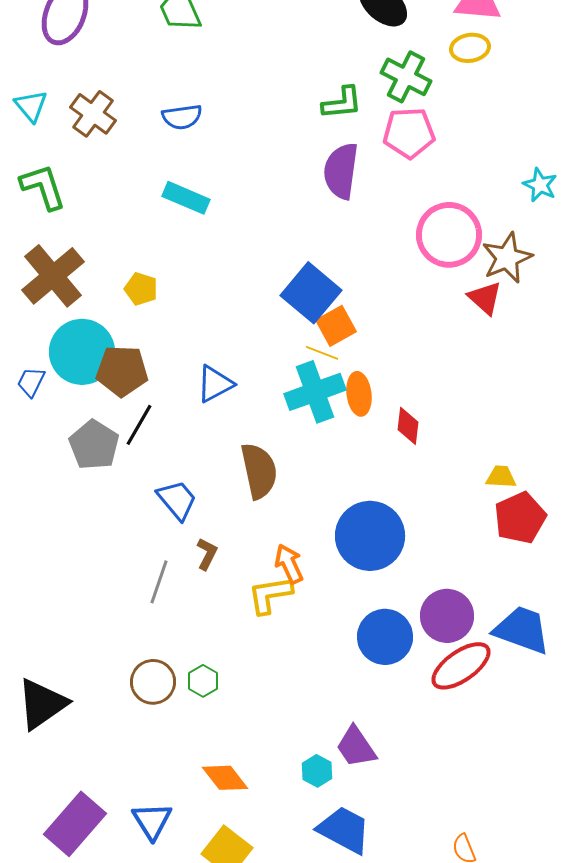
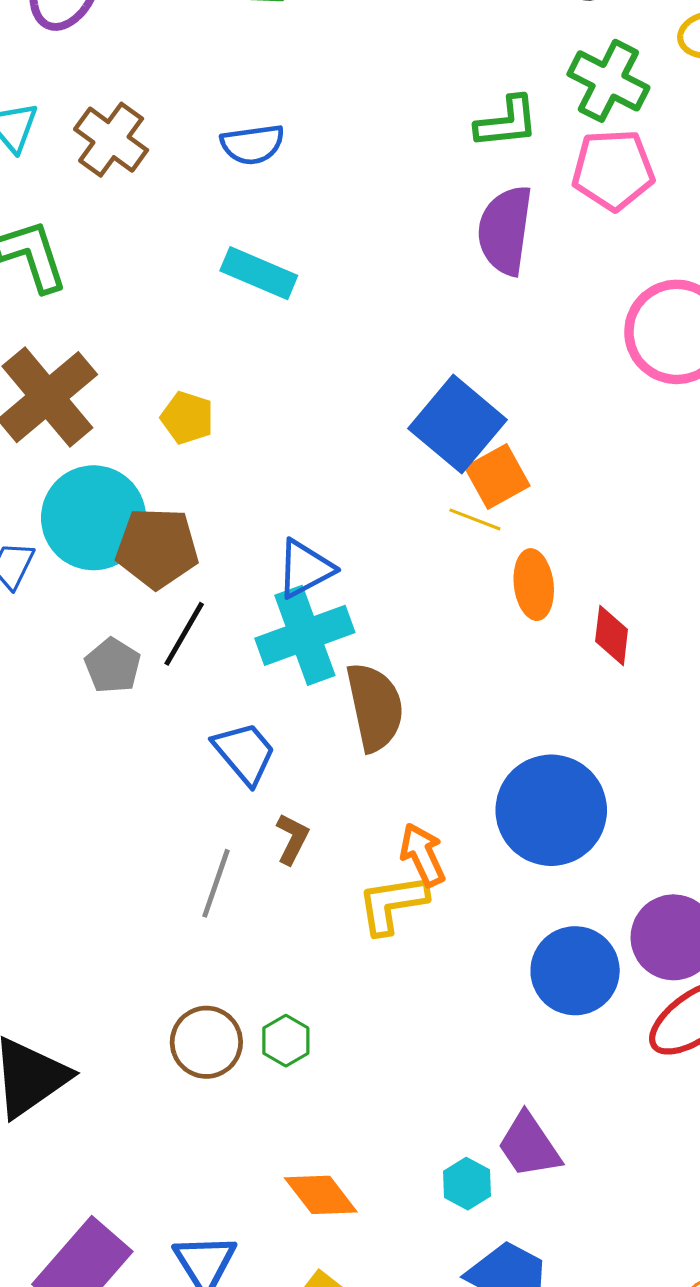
cyan cross: (315, 392) -> (305, 635), moved
gray pentagon: (94, 445) -> (113, 666), size x0.7

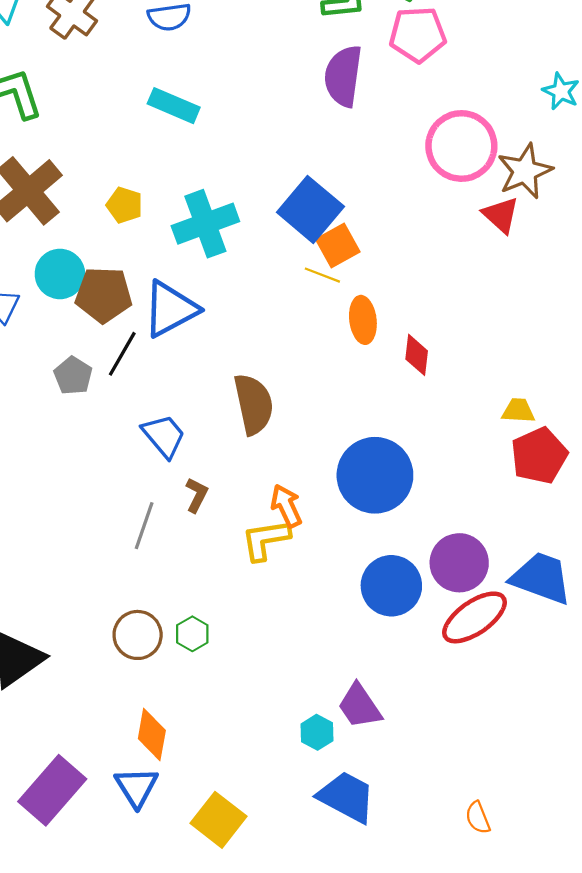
cyan circle: (94, 518) -> (60, 274), size x0.7
blue triangle: (305, 569) -> (170, 309), moved, size x1.4
cyan cross: (305, 635) -> (205, 224), moved
orange diamond: (321, 1195) -> (152, 735), moved, turned 48

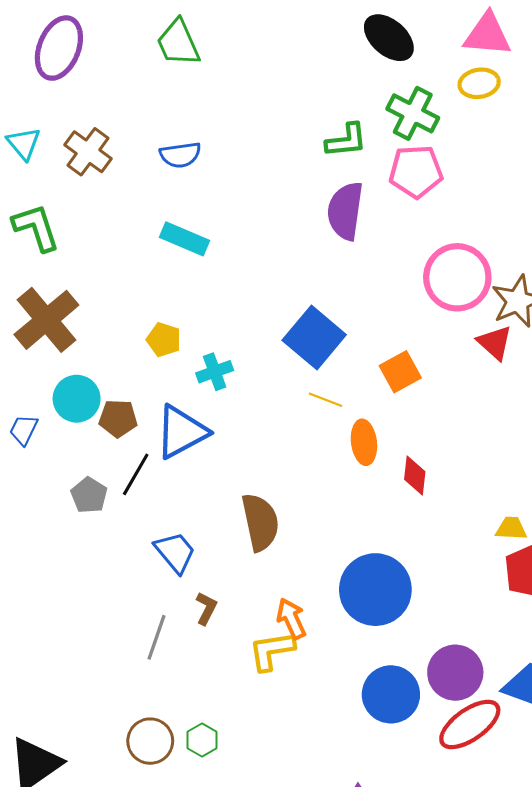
yellow pentagon: (124, 205) -> (164, 340), moved
cyan cross: (205, 224) -> (215, 372), moved, size x0.6
orange square: (338, 246) -> (400, 372), moved
brown pentagon: (104, 295) -> (118, 418), size x0.7

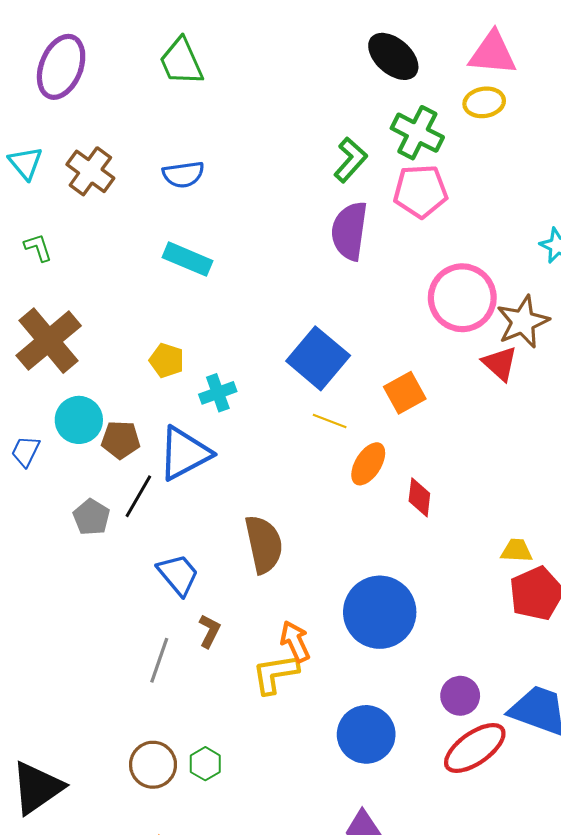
green L-shape: (346, 140) -> (350, 160), turned -42
green L-shape: (36, 228) -> (38, 248), size x0.6
orange ellipse: (364, 442) -> (368, 464), turned 39
purple circle: (455, 673) -> (460, 696), size x0.7
blue circle: (391, 694) -> (366, 734), moved

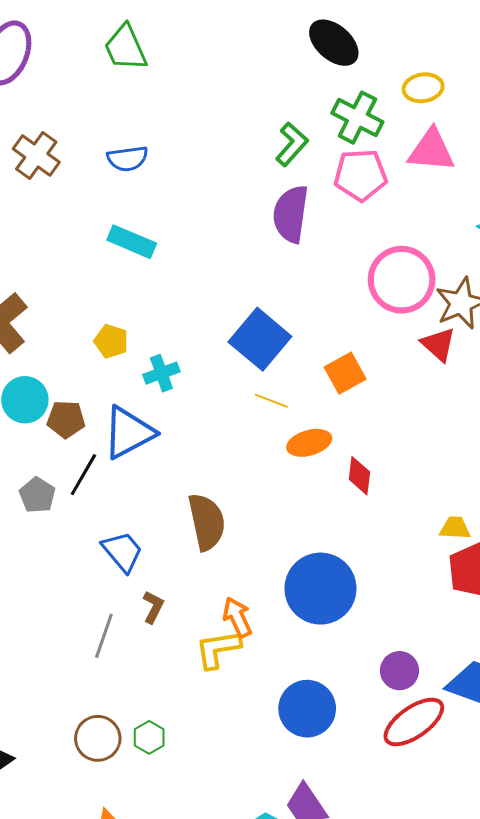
pink triangle: (493, 53) -> (431, 150), moved
orange ellipse: (368, 464) -> (309, 443), turned 42

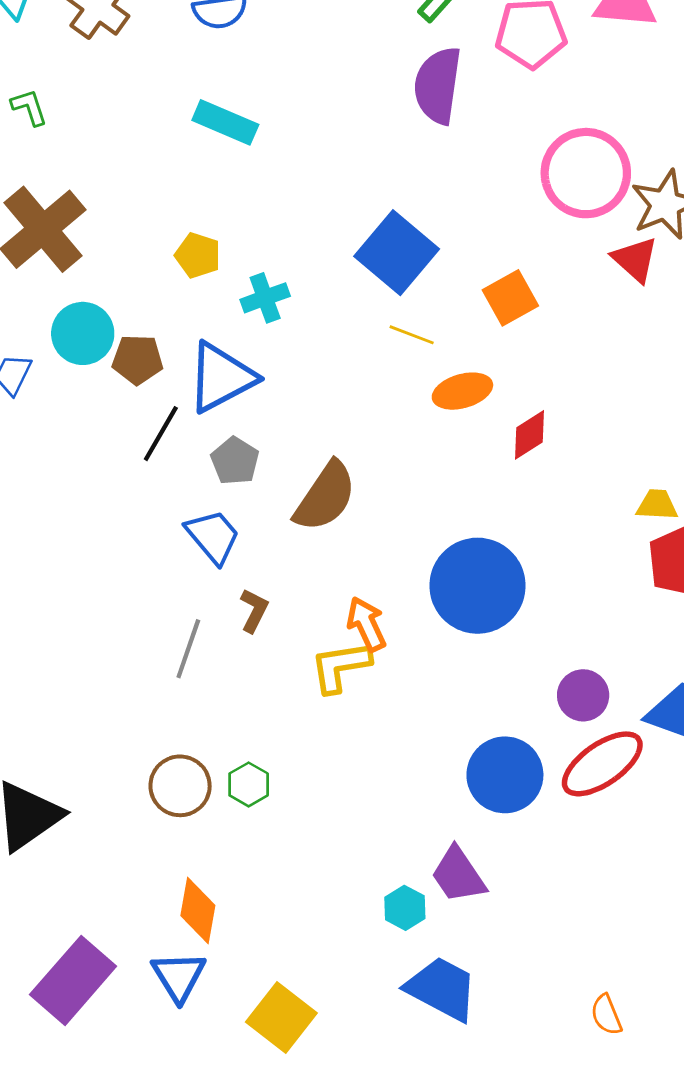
red diamond: (359, 476) -> (530, 435), turned 51
gray pentagon: (37, 495) -> (235, 461), moved
brown semicircle: (207, 522) -> (325, 497), turned 46
blue circle: (307, 709) -> (505, 775), moved

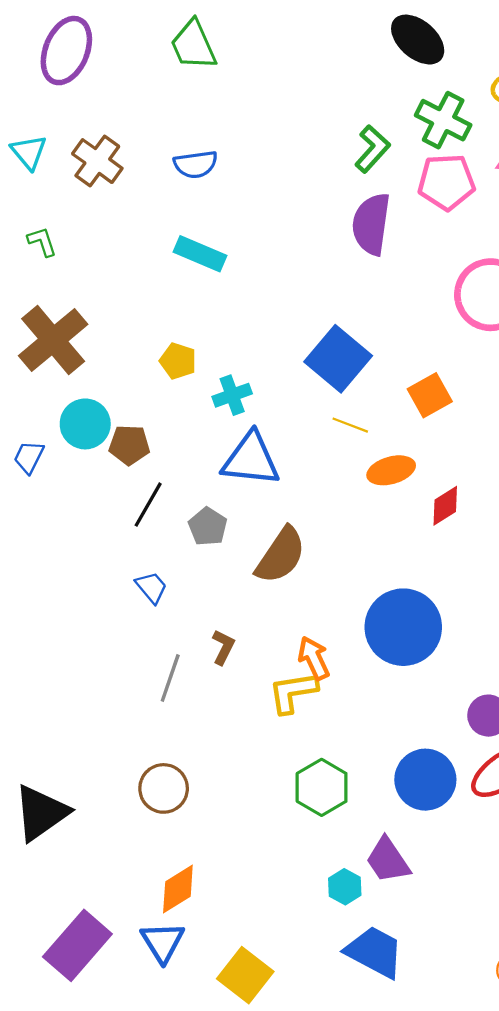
blue triangle: (221, 377) -> (251, 459), moved, turned 34
blue trapezoid: (213, 536) -> (151, 587), moved, size x0.7
green hexagon: (249, 784) -> (322, 787), moved, size x1.6
orange diamond: (198, 911) -> (178, 889), turned 48

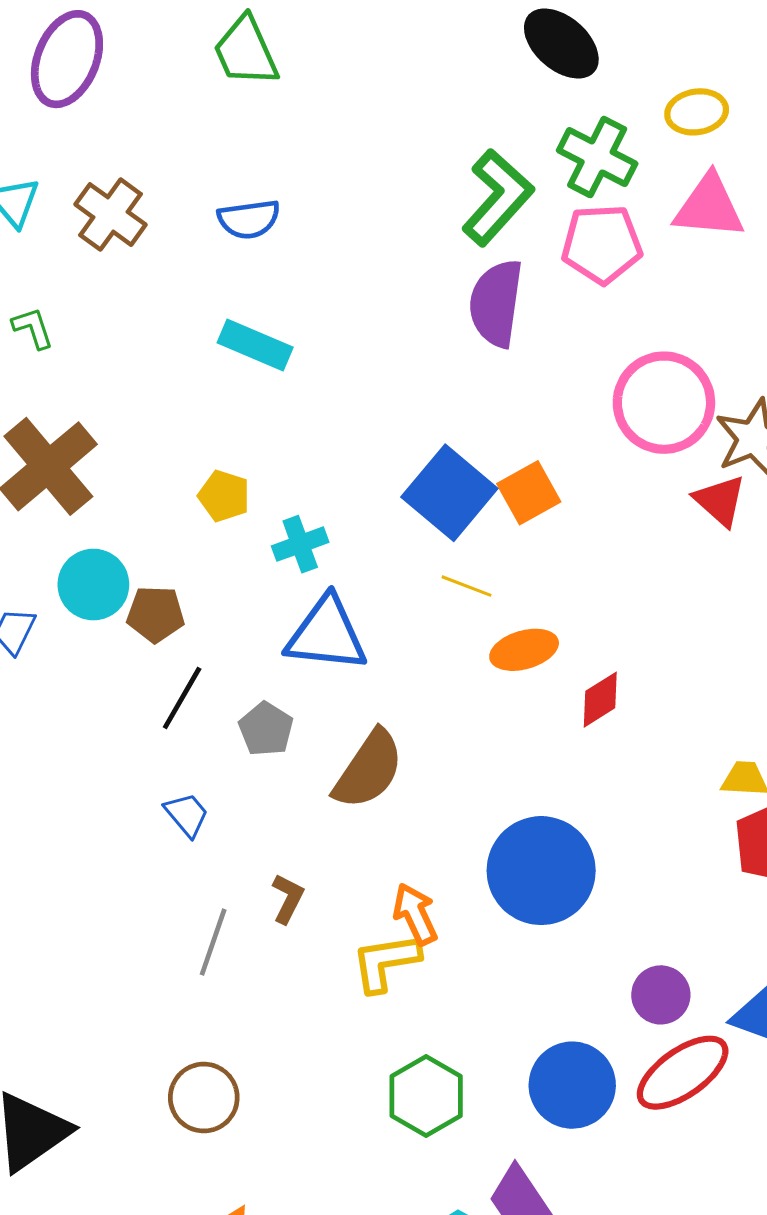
green L-shape: (372, 149) -> (498, 197), size x1.4
orange square: (430, 395) -> (529, 493), moved

